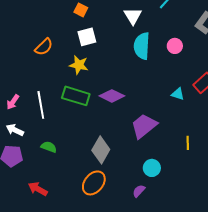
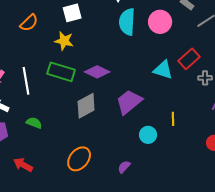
pink circle: (175, 46) -> (160, 22), size x1.5
cyan triangle: (178, 94) -> (163, 70), size x1.5
gray diamond: (101, 150) -> (86, 106), moved, turned 32
cyan circle: (152, 168) -> (148, 135), moved

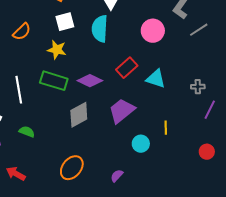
cyan semicircle: (127, 22) -> (100, 29), moved
red rectangle: (189, 59) -> (127, 68), moved

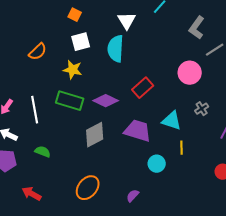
pink circle: (153, 31) -> (190, 73), moved
cyan triangle: (156, 79) -> (172, 121), moved
gray cross: (198, 87) -> (202, 109), moved, turned -32
purple trapezoid: (122, 111) -> (138, 131), turned 56

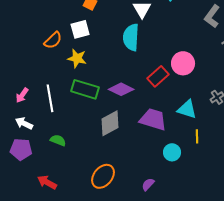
white square: (81, 42) -> (80, 29), moved
yellow star: (73, 70) -> (77, 58), moved
pink circle: (190, 73) -> (183, 63), moved

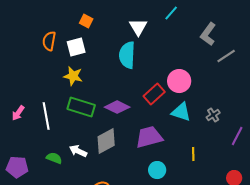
orange semicircle: (53, 40) -> (49, 41), moved, turned 144
cyan triangle: (187, 109) -> (181, 112), moved
purple trapezoid: (153, 119) -> (149, 137), turned -32
white arrow: (24, 123) -> (78, 151), moved
cyan circle: (172, 152) -> (157, 170), moved

